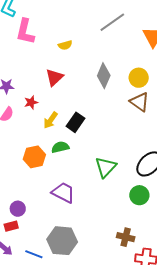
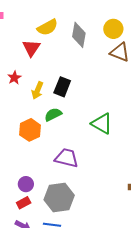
yellow semicircle: (65, 45) -> (47, 27), moved, size x1.5
green triangle: (106, 167) -> (102, 124), turned -30
gray hexagon: (62, 241) -> (59, 197), moved

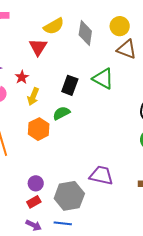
yellow arrow: (37, 90) -> (33, 97), moved
green triangle: (102, 124) -> (103, 79), moved
purple trapezoid: (67, 158) -> (101, 175), moved

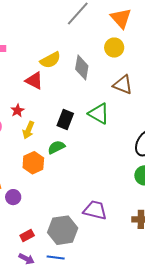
yellow circle: (120, 26) -> (114, 48), moved
red triangle: (38, 47) -> (34, 81), turned -36
purple circle: (36, 183) -> (13, 197), moved

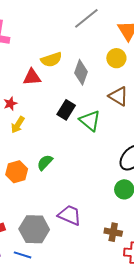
red triangle: (34, 81) -> (32, 77), turned -42
black rectangle: (65, 120) -> (66, 110), moved
green semicircle: (56, 147) -> (45, 162), moved, turned -30
orange hexagon: (33, 163) -> (17, 172), moved

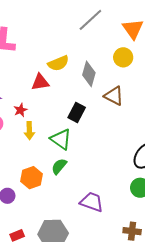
brown triangle: (118, 96) -> (114, 96), moved
green triangle: (90, 121) -> (61, 139), moved
yellow arrow: (18, 125) -> (29, 131), turned -30
purple trapezoid: (70, 215) -> (92, 202), moved

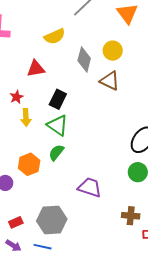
yellow circle: (123, 57) -> (113, 51), moved
yellow semicircle: (58, 63) -> (55, 36), moved
black rectangle: (77, 113) -> (58, 99), moved

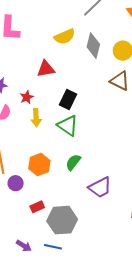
gray diamond: (84, 59) -> (93, 46), moved
green semicircle: (56, 153) -> (73, 162), moved
purple trapezoid: (90, 187) -> (100, 187), turned 135
red rectangle: (16, 222) -> (37, 207), moved

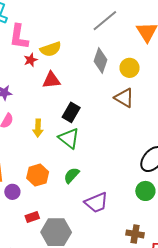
yellow semicircle: (65, 37) -> (51, 49), moved
red star: (27, 97) -> (31, 60), moved

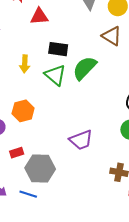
black rectangle: (71, 112) -> (58, 49), turned 66
green semicircle: (72, 175) -> (85, 68), moved, size x1.5

